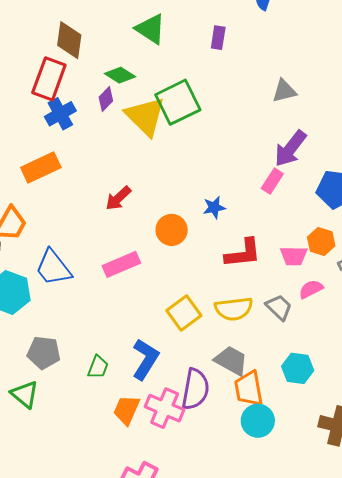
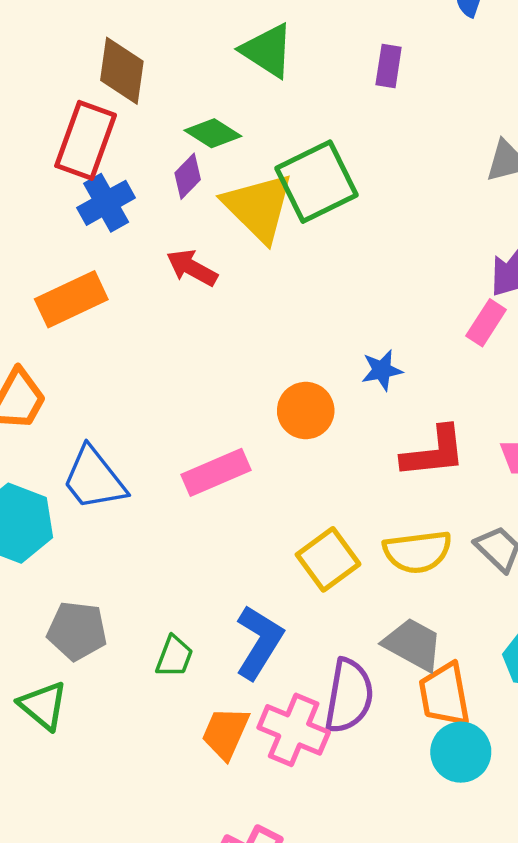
red arrow: (118, 198) -> (192, 268), moved, turned 72

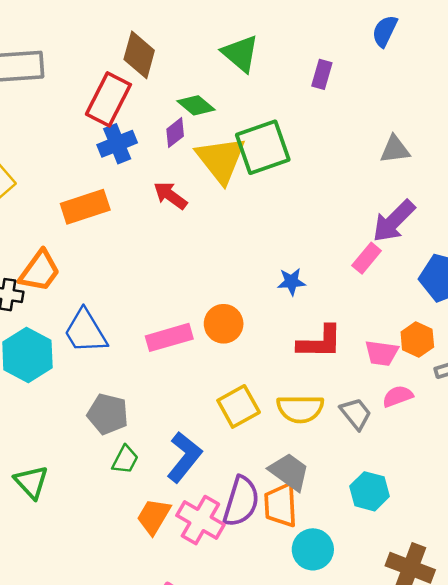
orange circle: (306, 411) -> (224, 324), moved
gray pentagon: (77, 631) -> (108, 414), moved
orange trapezoid: (445, 695) -> (281, 505), moved

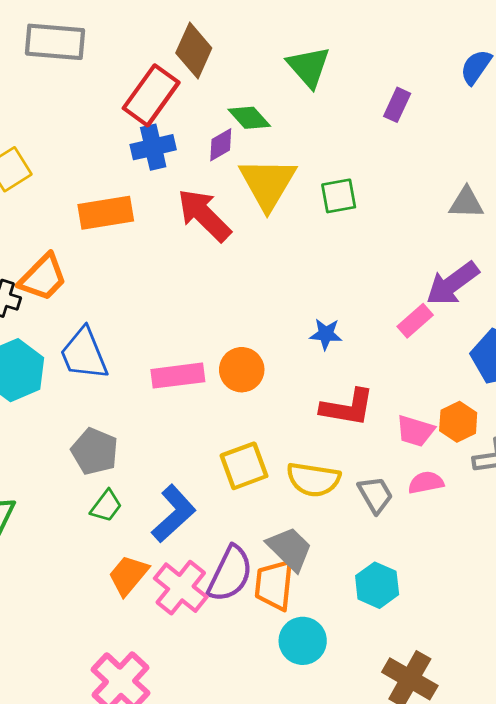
green square: (263, 147) -> (339, 196), moved, size x0.6
red arrow: (170, 196) -> (204, 215), size x1.5

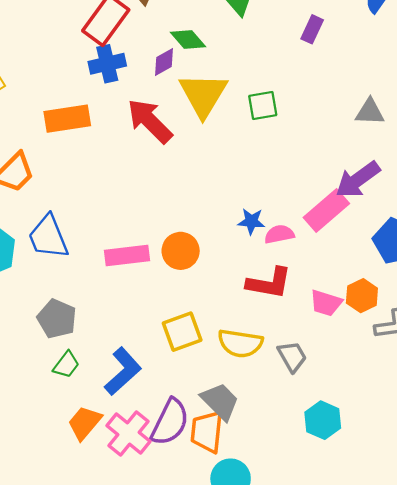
pink rectangle: (415, 321) -> (326, 211), size x1.5
pink semicircle: (426, 483) -> (279, 234), moved
cyan hexagon: (377, 585) -> (323, 420), moved

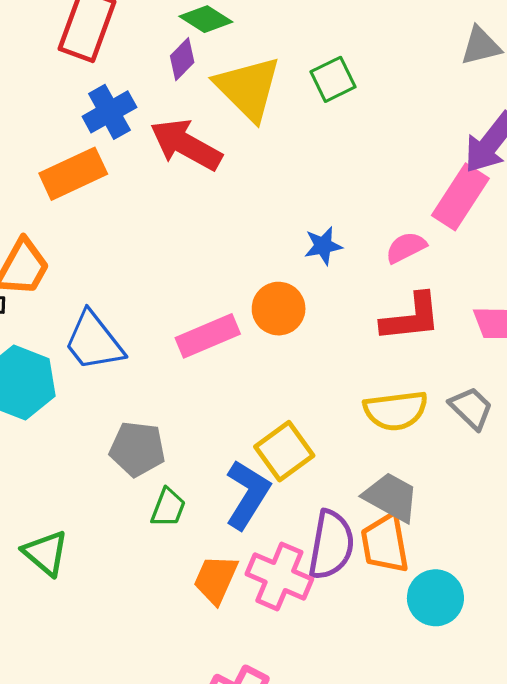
blue cross: (107, 64) -> (109, 112), moved
blue star: (251, 221) -> (323, 246), moved
yellow square: (182, 332) -> (284, 451), moved

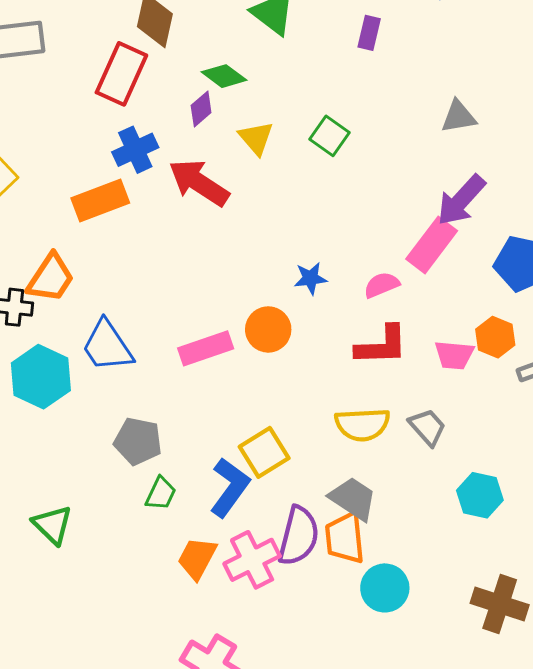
green square: (333, 79) -> (329, 136), turned -33
yellow triangle: (248, 88) -> (256, 138), size x0.6
pink cross: (279, 576) -> (252, 560), turned 36

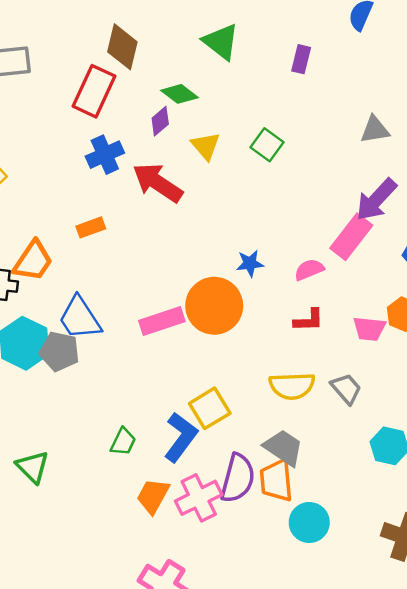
orange rectangle: (100, 201) -> (91, 227), moved, size x0.6
orange circle: (268, 329) -> (214, 306), size x1.5
red L-shape: (382, 346) -> (309, 320), size x0.7
gray pentagon: (138, 441) -> (59, 351), moved

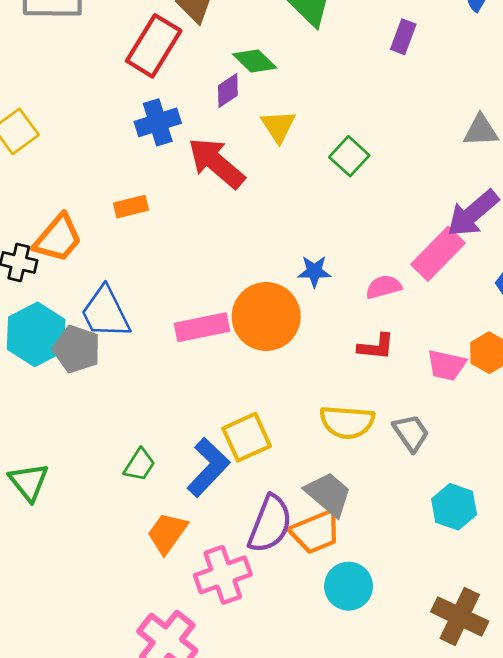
green square: (267, 145) -> (349, 156), moved
orange trapezoid: (276, 480) -> (315, 532), turned -114
pink cross: (199, 498) -> (223, 575), moved

